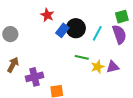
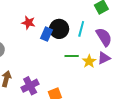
purple semicircle: (119, 34) -> (104, 37), moved

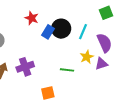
green line: (72, 56) -> (67, 70), moved
yellow star: (89, 61) -> (87, 57), moved
purple cross: (30, 86) -> (25, 67), moved

